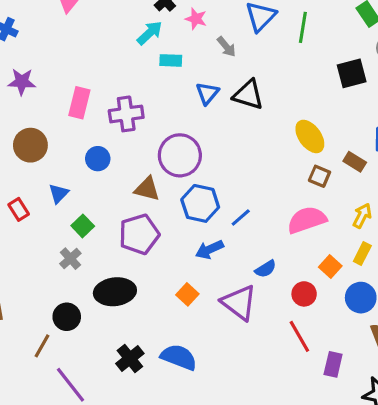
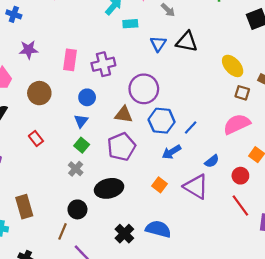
blue triangle: (59, 193) -> (81, 121), moved

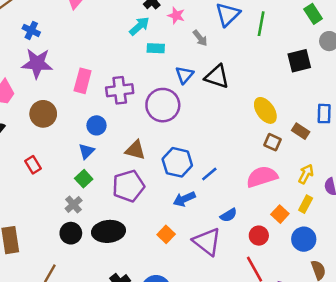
blue cross: (14, 14) -> (31, 30), moved
purple star: (28, 50) -> (37, 63), size x1.4
purple circle: (144, 89) -> (163, 105), moved
black circle: (77, 209) -> (71, 233), moved

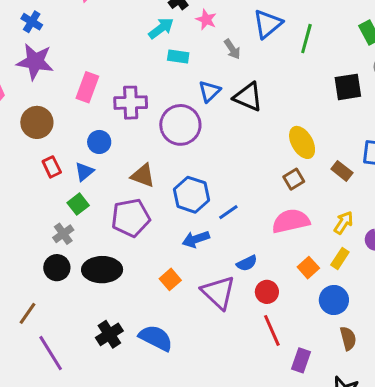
brown square: (272, 142) -> (294, 179), moved, turned 30
red rectangle: (33, 165) -> (52, 167), moved
red circle: (259, 236) -> (267, 292), moved

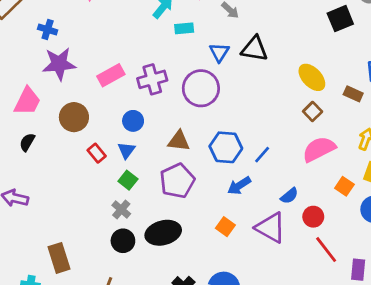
pink rectangle: (87, 87) -> (111, 75), turned 55

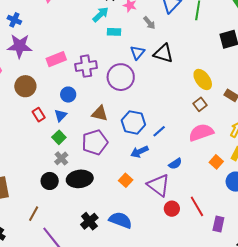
gray cross: (121, 210) -> (61, 158), moved
red circle: (313, 217) -> (172, 209), moved

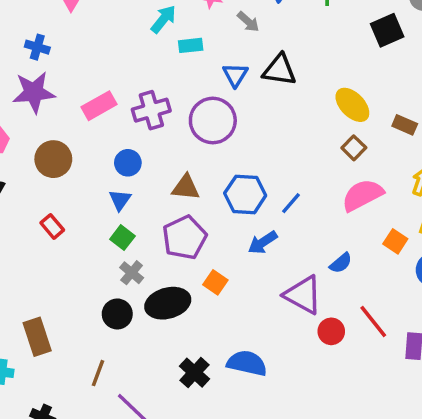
blue cross: (14, 20) -> (37, 47), moved
red rectangle: (39, 115) -> (52, 226), moved
blue semicircle: (175, 164) -> (341, 263), moved
orange square: (126, 180) -> (215, 282), moved

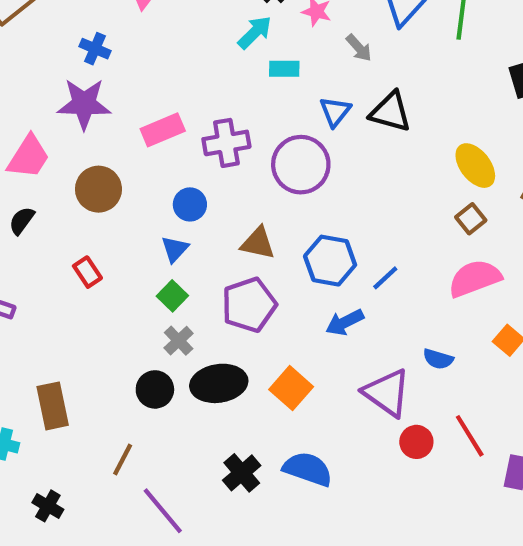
blue semicircle: (341, 263) -> (438, 359), turned 50
orange square: (215, 282) -> (291, 388), moved, size x1.4

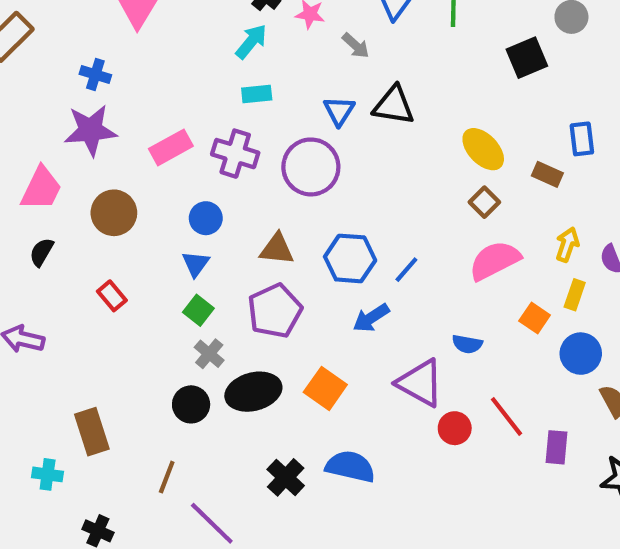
cyan rectangle: (284, 69) -> (257, 94), moved
purple cross: (226, 143) -> (235, 154), turned 33

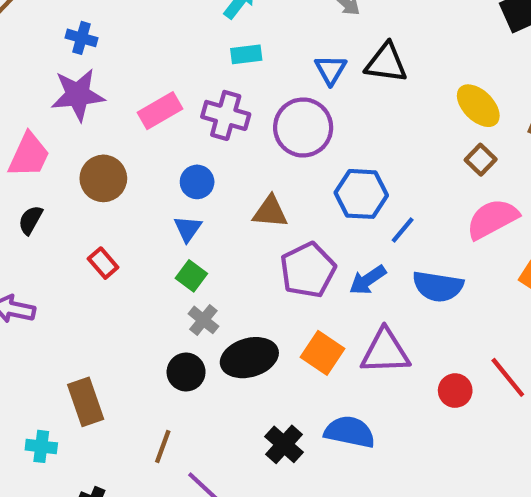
blue hexagon: (350, 258) -> (361, 194), moved
purple pentagon: (275, 311) -> (308, 270), moved
blue semicircle: (467, 344) -> (438, 286), moved, size x1.6
purple triangle: (420, 383) -> (385, 352), moved, turned -30

